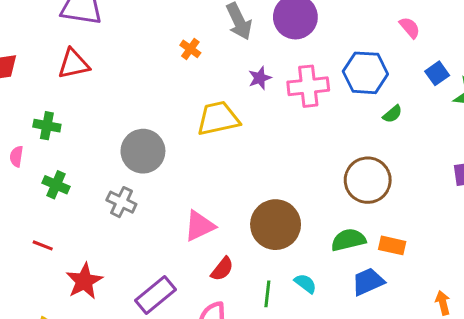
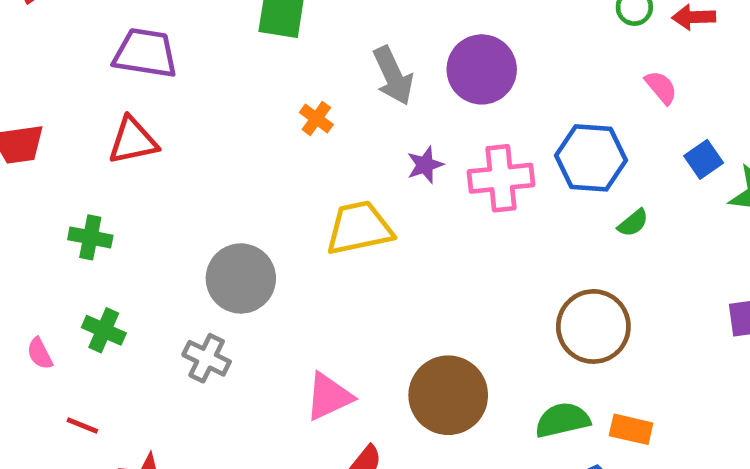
pink semicircle: (16, 156) -> (40, 353), moved, turned -36

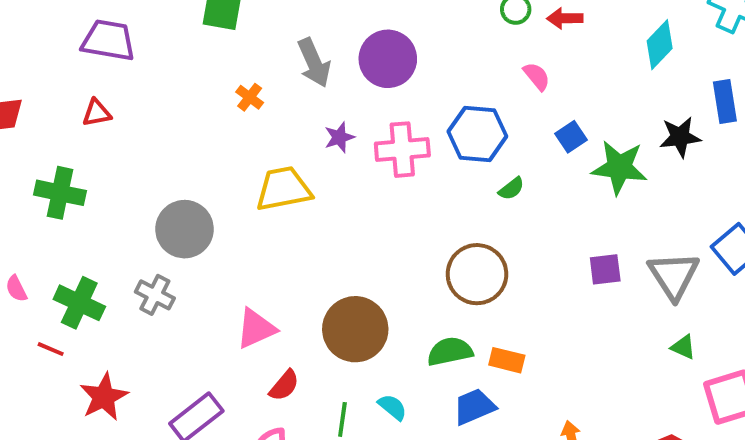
red triangle: (133, 141) -> (97, 113), size x0.7
green cross: (90, 237) -> (60, 193), size x1.4
green cross: (104, 330) -> (79, 303), moved, size x1.4

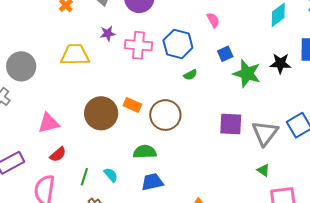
purple square: (605, 269) -> (231, 124), size x1.4
brown circle: (355, 329) -> (101, 113), moved
orange rectangle: (507, 360) -> (132, 105), moved

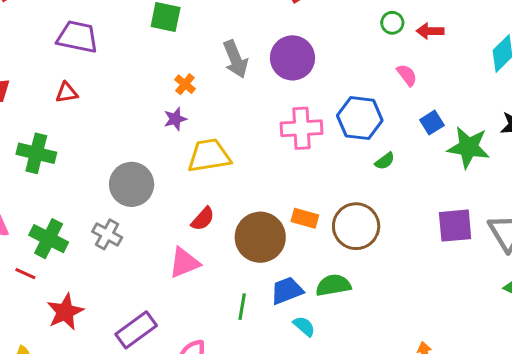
purple star: (108, 34) -> (175, 119), moved
red semicircle: (58, 154) -> (203, 219), moved
cyan semicircle: (111, 175) -> (304, 326), moved
green line: (84, 177) -> (242, 307), moved
blue trapezoid: (152, 182) -> (287, 291), moved

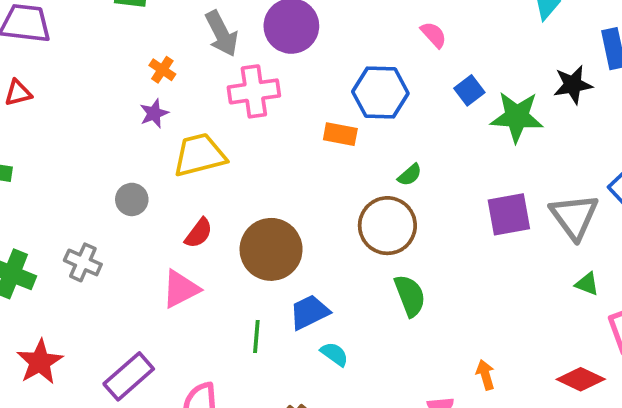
pink cross: (301, 128) -> (254, 91), moved
green semicircle: (385, 161) -> (410, 175), moved
gray circle: (132, 184) -> (132, 199), moved, size x0.6
orange rectangle: (305, 218) -> (340, 134), moved
green semicircle: (333, 285) -> (410, 296), moved, turned 84

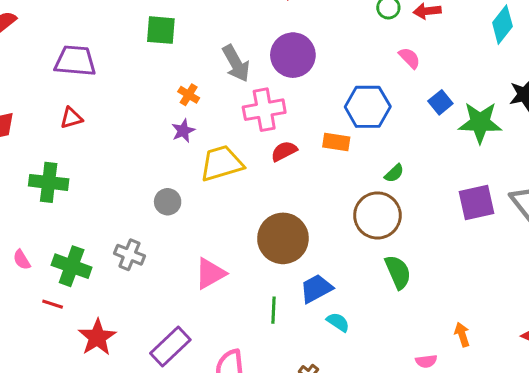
red semicircle: (199, 233) -> (284, 151), moved, turned -152

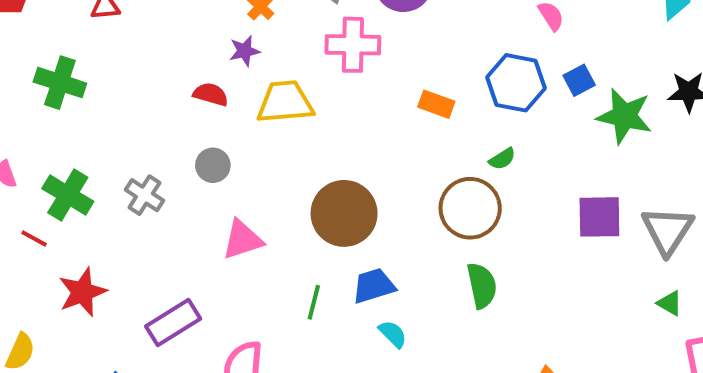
blue hexagon: (368, 107) -> (516, 83), moved
red semicircle: (284, 151) -> (211, 94), moved, turned 32
gray circle: (168, 202) -> (213, 165), moved

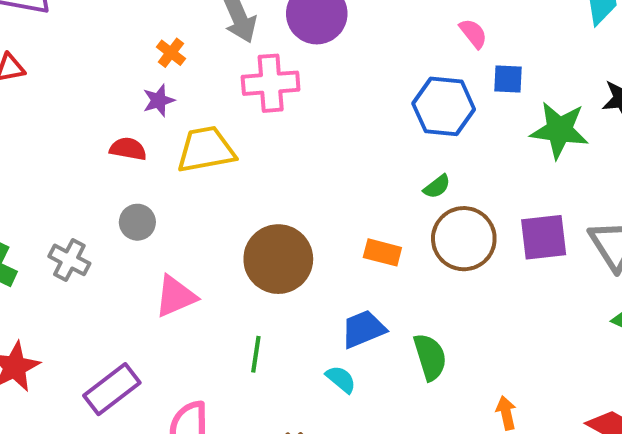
blue square: (579, 80) -> (508, 79), moved, turned 36
orange rectangle: (436, 104) -> (382, 252), moved
brown circle: (470, 208) -> (464, 239), moved
blue trapezoid: (374, 286) -> (363, 329), moved
green semicircle: (482, 286) -> (430, 357), moved

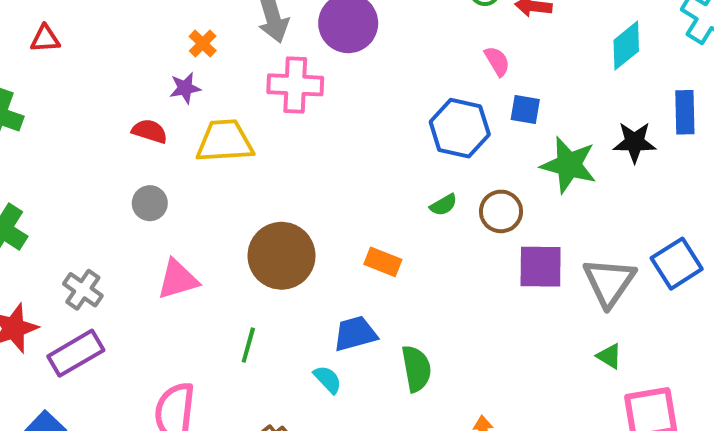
brown circle: (464, 239) -> (501, 211), moved, size x0.7
gray cross: (69, 260) -> (83, 290), moved
purple rectangle: (112, 389) -> (76, 353), moved

